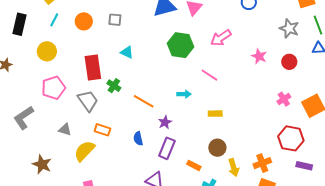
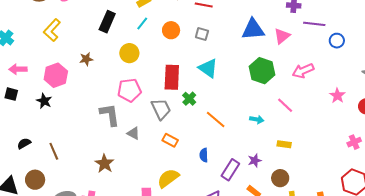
cyan triangle: (127, 52) -> (208, 68), size x1.5
gray L-shape: (24, 118) -> (110, 115), moved, turned 105
purple star: (165, 122) -> (255, 160), moved
yellow semicircle: (84, 151) -> (168, 178), moved

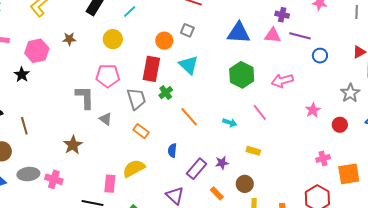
orange circle: (171, 30) -> (164, 41), moved
pink triangle: (282, 36) -> (273, 35), moved, turned 36

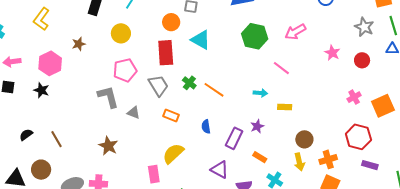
green cross: (166, 93) -> (189, 83), moved
cyan arrow: (230, 123) -> (260, 93), moved
brown circle: (245, 184) -> (304, 139), moved

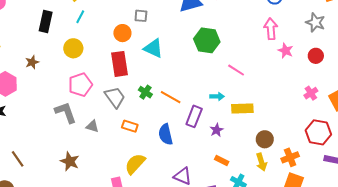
pink arrow: (295, 32) -> (271, 29), moved, turned 120
yellow rectangle: (285, 107) -> (242, 108), size x1.5
blue semicircle: (206, 127) -> (166, 134), size x1.5
purple rectangle: (234, 138) -> (194, 116), moved

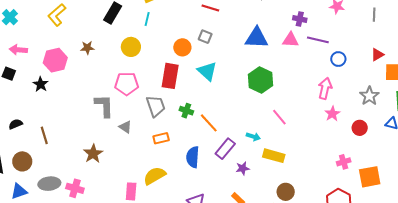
cyan line: (80, 17) -> (147, 19), turned -32
green cross: (145, 92) -> (186, 111), turned -32
orange rectangle: (130, 126) -> (161, 138), turned -49

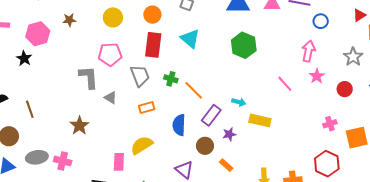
orange circle: (182, 47) -> (152, 15), moved
pink line: (279, 117) -> (285, 84), moved
brown circle: (286, 192) -> (205, 146), moved

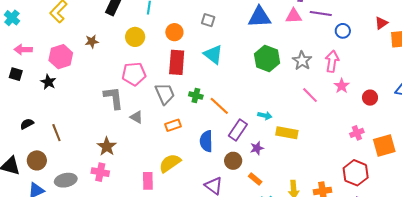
gray star: (353, 57) -> (302, 61), moved
pink cross: (63, 161) -> (100, 172), moved

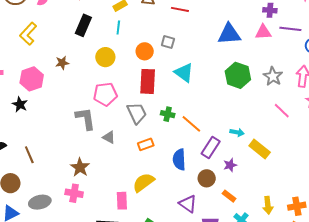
gray square: (208, 20) -> (168, 42), moved
yellow rectangle: (287, 133) -> (260, 149), turned 30

